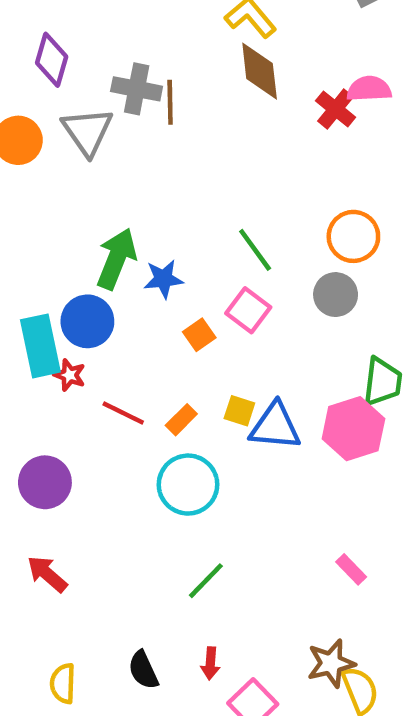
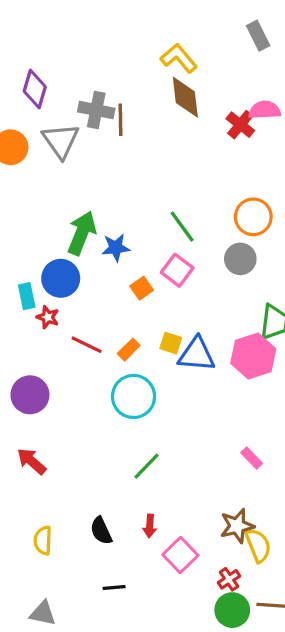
cyan rectangle: (40, 346) -> (27, 296), size x0.6

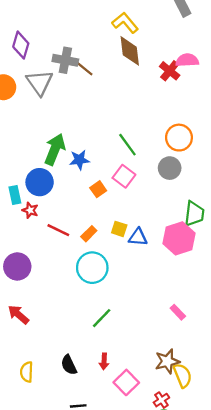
brown line: (121, 120) -> (83, 67), turned -50
blue triangle: (197, 354) -> (138, 237), size x0.7

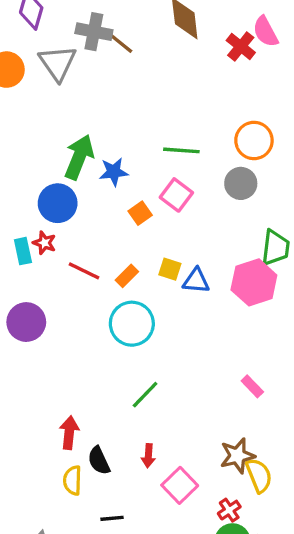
pink semicircle: (187, 60) -> (266, 32), turned -115
green line: (127, 145) -> (181, 150), turned -50
cyan rectangle: (15, 195) -> (23, 251), moved
red arrow: (18, 315) -> (69, 433), moved, turned 55
yellow semicircle: (27, 372) -> (72, 480), moved

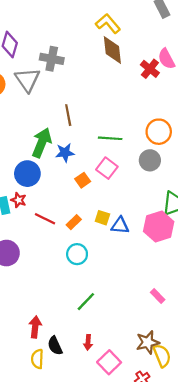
brown line: (119, 42) -> (68, 115), moved, turned 40
cyan circle: (132, 324) -> (77, 254), size x0.7

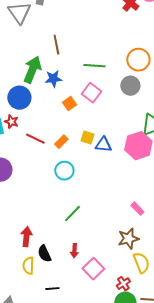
brown star: (148, 342) -> (128, 239), moved

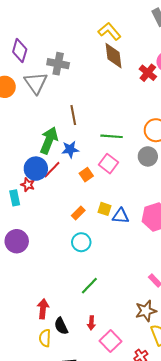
red star: (11, 122) -> (28, 185), moved
red line: (35, 139) -> (52, 170), moved, turned -72

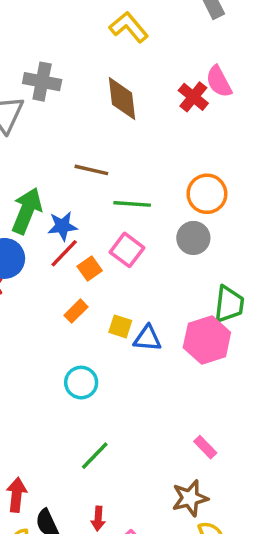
brown diamond: (114, 56) -> (122, 99), moved
brown line: (73, 115) -> (91, 170), moved, turned -66
red line: (52, 170) -> (64, 253), moved
orange rectangle: (78, 213) -> (76, 311), moved

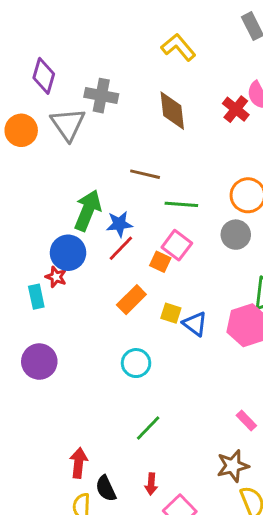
orange square: (90, 269) -> (160, 262), moved, turned -30
orange rectangle: (76, 311) -> (131, 300), size x1.4
blue triangle: (147, 338) -> (195, 324), turned 32

